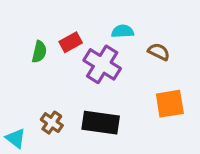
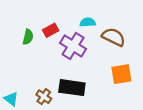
brown semicircle: (159, 52) -> (114, 37), size x1.5
brown cross: (52, 123) -> (44, 97), moved

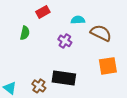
red rectangle: (51, 30) -> (43, 12), moved
purple cross: (73, 46) -> (65, 41), size x0.6

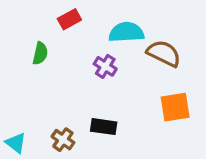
cyan semicircle: (78, 20) -> (126, 32), size x1.5
black rectangle: (64, 78) -> (104, 127), size x0.7

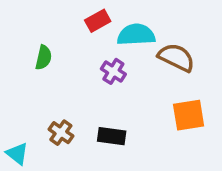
red rectangle: (69, 19) -> (98, 21), moved
brown cross: (63, 140) -> (61, 133), moved

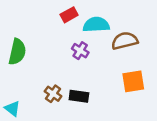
green semicircle: (43, 57) -> (17, 52), moved, size x1.5
brown semicircle: (176, 57) -> (125, 41), turned -40
brown cross: (61, 133) -> (53, 94), moved

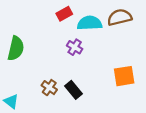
brown semicircle: (125, 41) -> (120, 17), moved
black rectangle: (79, 96) -> (73, 90), turned 42

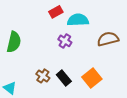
brown semicircle: (120, 17) -> (108, 39), moved
orange square: (124, 76) -> (92, 78), moved, turned -30

